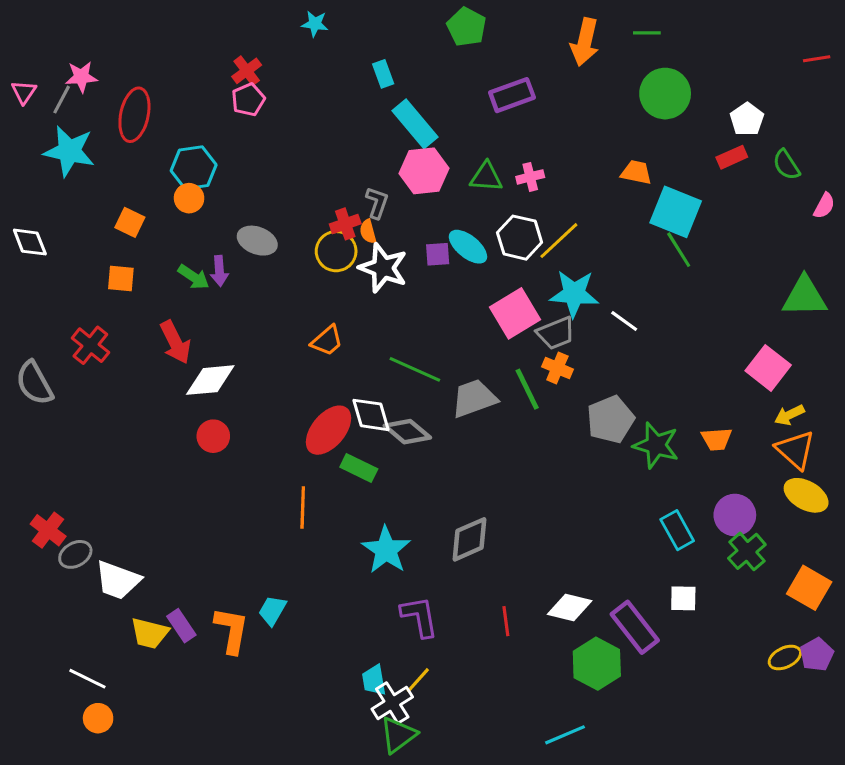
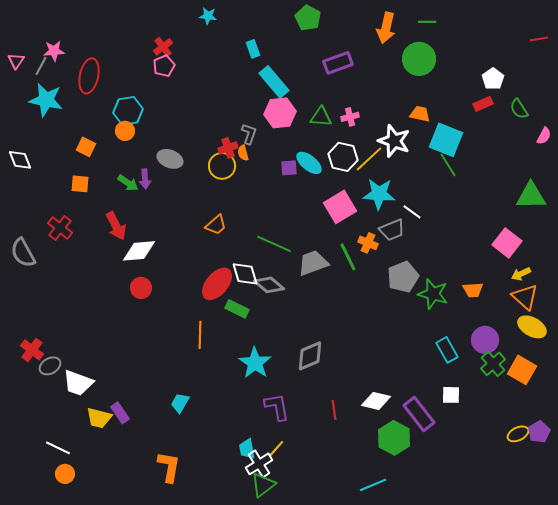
green circle: (665, 94) -> (419, 59), moved
white star: (383, 268) -> (394, 141), moved
gray trapezoid: (556, 333) -> (392, 230), moved
orange square: (809, 588) -> (522, 370), moved
orange L-shape: (231, 630) -> (169, 467), moved

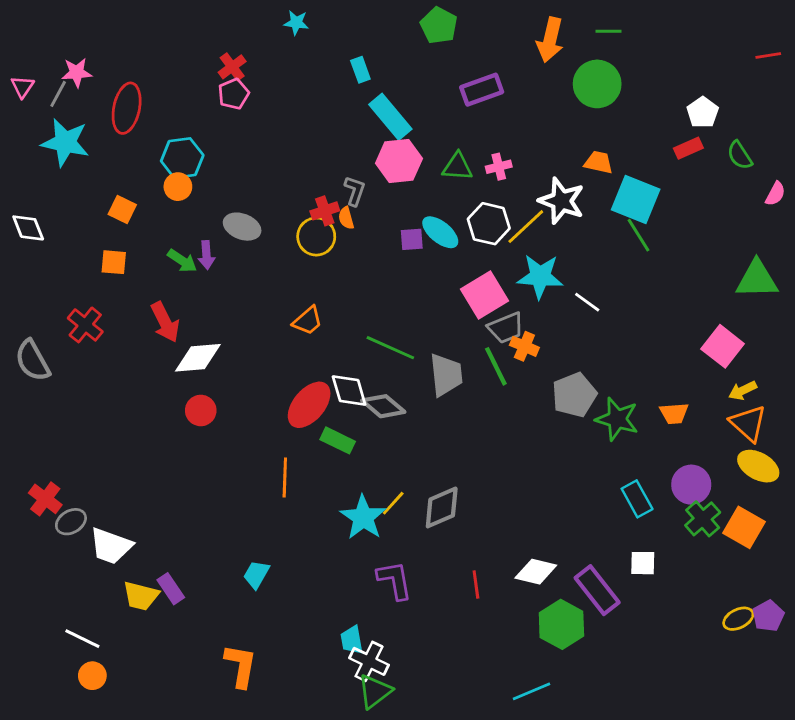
gray trapezoid: (392, 230) -> (506, 328), moved
gray trapezoid: (313, 263) -> (446, 375), turned 104
yellow line: (276, 449) -> (393, 503), moved
white cross: (259, 464) -> (369, 661), turned -32

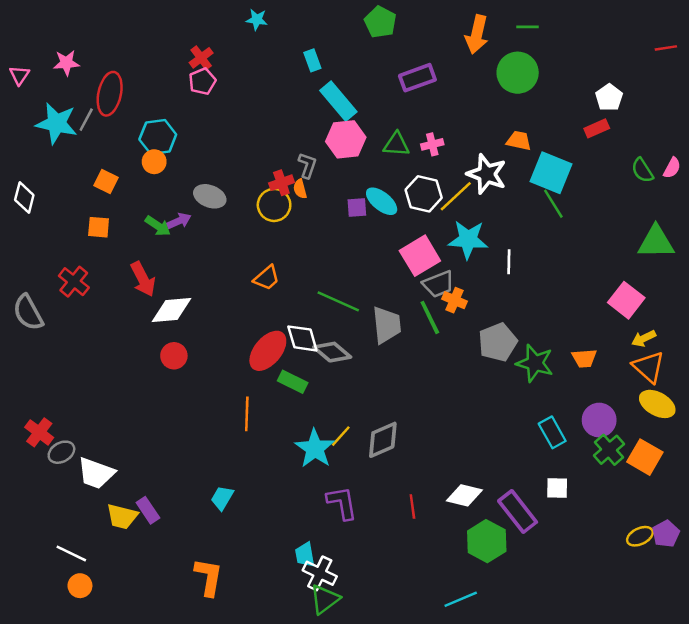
gray line: (58, 94) -> (86, 120), moved
green semicircle: (740, 155) -> (642, 170), moved
white diamond: (28, 228) -> (24, 198), turned 36
purple arrow: (206, 255) -> (179, 221), turned -110
white line: (587, 302) -> (509, 262), turned 55

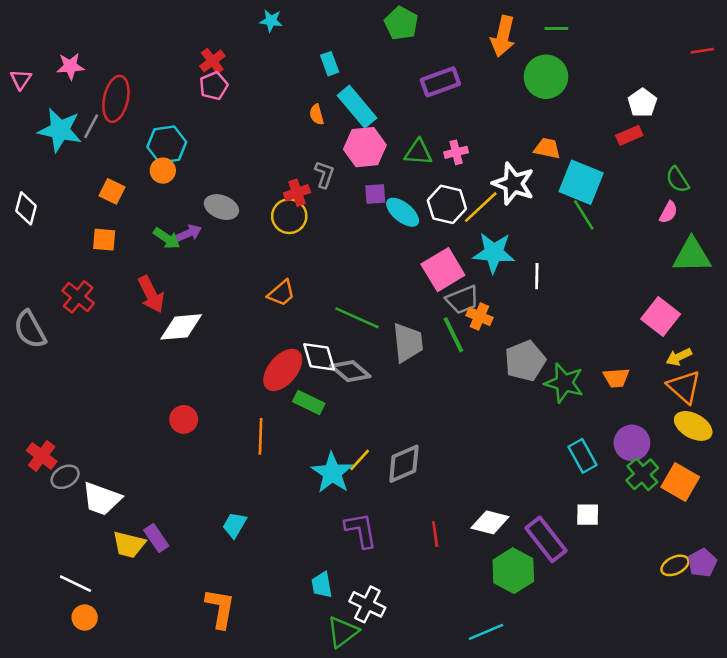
pink semicircle: (672, 168) -> (668, 212), moved
orange semicircle: (300, 189) -> (317, 115), moved
purple square: (357, 207) -> (375, 194), moved
red circle: (174, 356) -> (184, 419), moved
white cross: (320, 573) -> (367, 604), moved

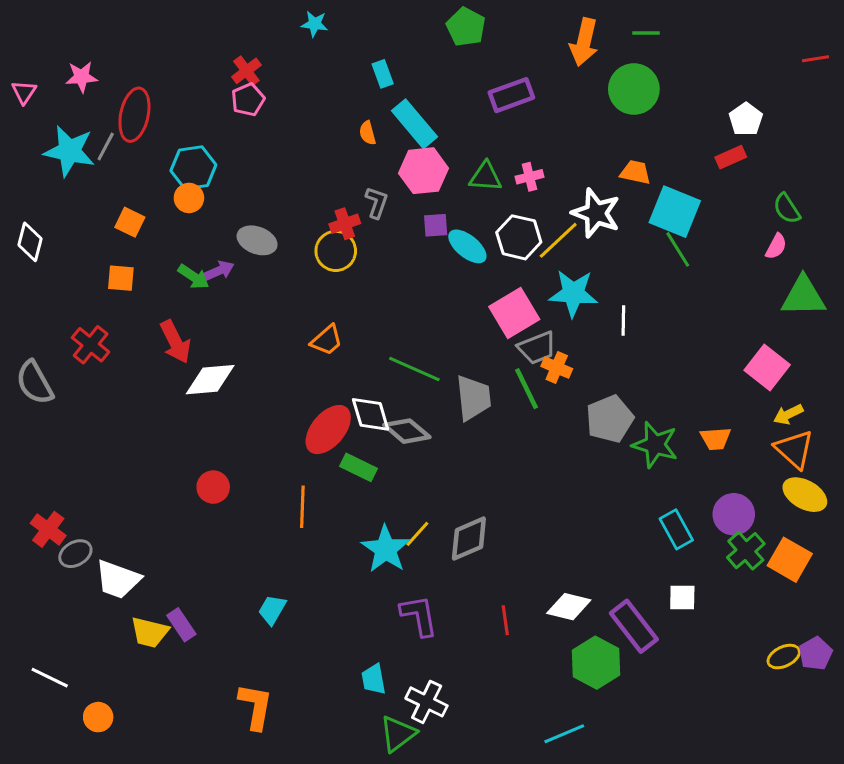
white line: (76, 584) -> (50, 678), moved

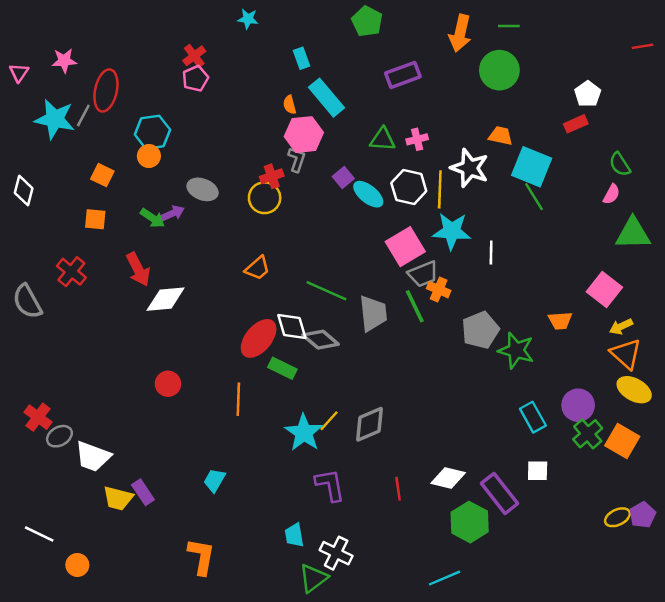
pink hexagon: (424, 171) -> (304, 135), moved
purple square: (436, 225) -> (343, 177), turned -36
yellow line: (558, 240) -> (440, 189), turned -45
orange trapezoid: (716, 439) -> (560, 321), moved

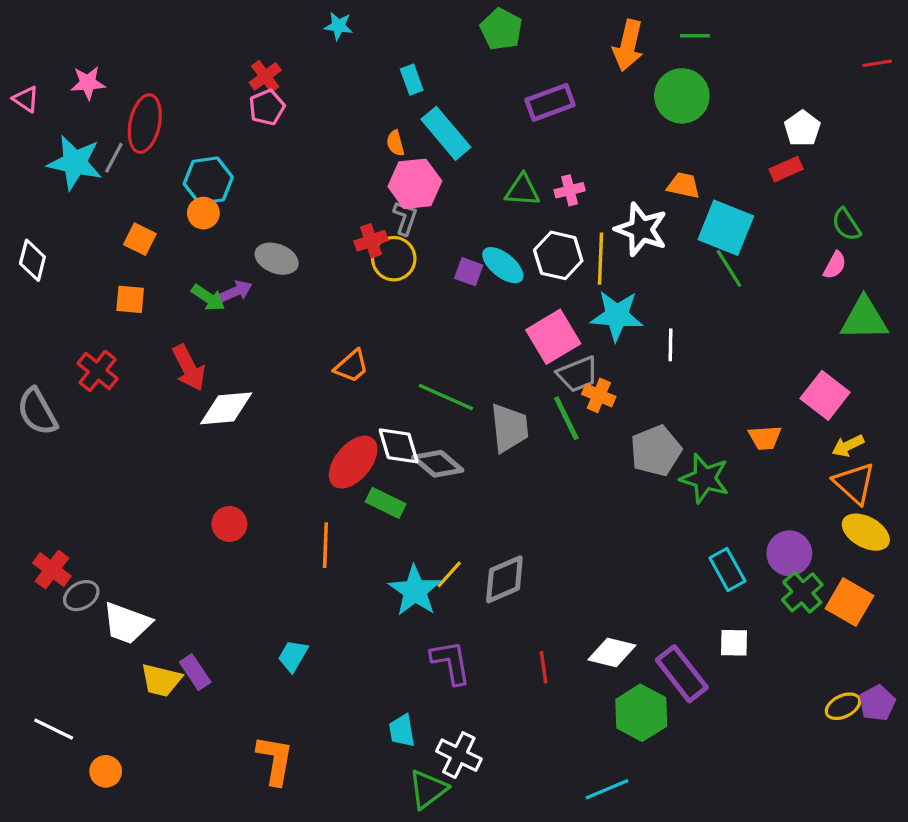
pink triangle: (19, 73) -> (26, 99), turned -30
purple square: (343, 177) -> (469, 272), moved, turned -30
yellow circle: (265, 198) -> (394, 259), moved

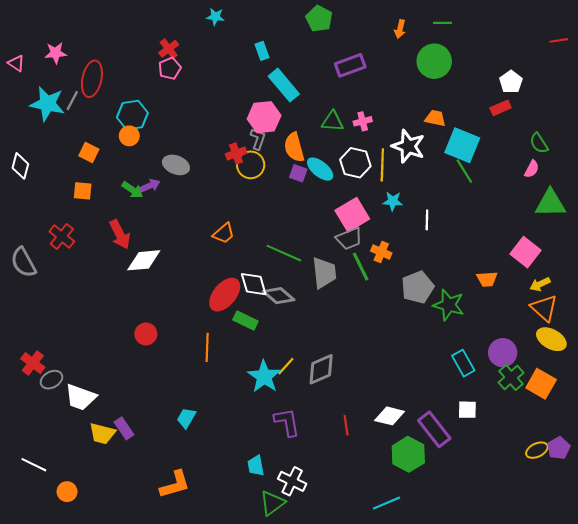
orange arrow: (628, 45) -> (400, 29), size x0.6
orange semicircle: (395, 143) -> (294, 147), moved, size x1.8
cyan star: (617, 316) -> (393, 201), size x0.6
gray trapezoid: (578, 374) -> (349, 239), moved
orange L-shape: (275, 760) -> (175, 484), turned 64

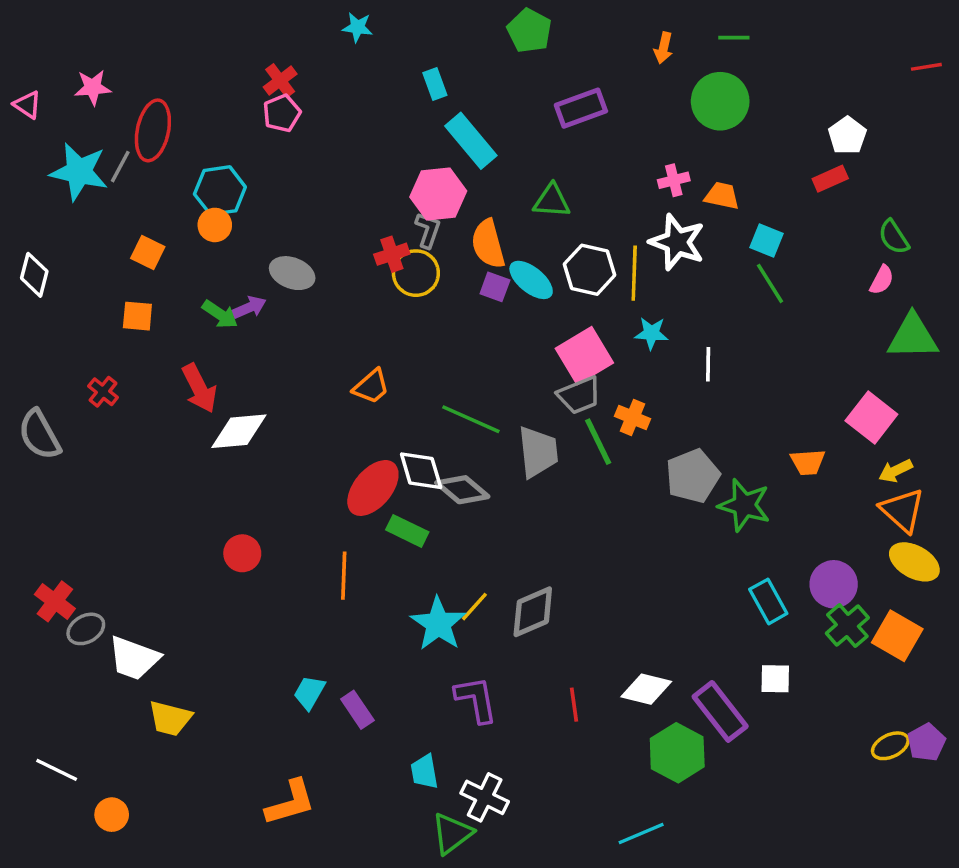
pink cross: (363, 121) -> (674, 180), moved
cyan square: (462, 145) -> (767, 240), size x0.6
red cross: (62, 236) -> (103, 392), size x0.7
purple rectangle: (124, 428) -> (357, 710), moved

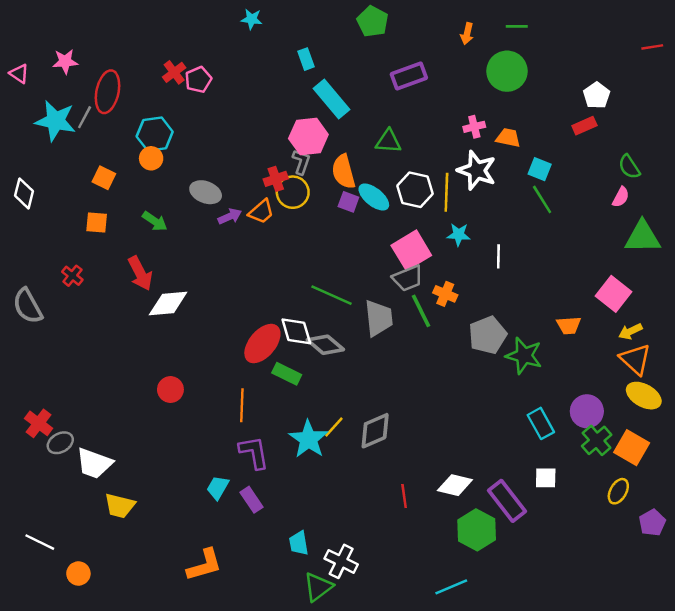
red cross: (280, 81) -> (174, 72), moved
purple arrow: (249, 307) -> (230, 216), moved
orange trapezoid: (371, 387) -> (261, 212), moved
purple L-shape: (476, 699) -> (254, 452), moved
yellow ellipse: (890, 746) -> (618, 491), moved, turned -35

